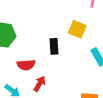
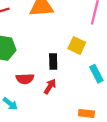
red arrow: (40, 84) -> (50, 86), moved

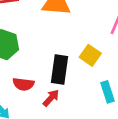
black rectangle: (53, 61) -> (60, 70), size x1.5

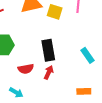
yellow square: (90, 55) -> (55, 12), moved

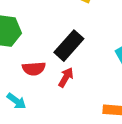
black rectangle: (48, 50) -> (69, 46), turned 45

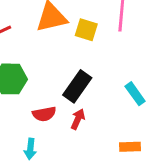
cyan arrow: (16, 101) -> (30, 149), turned 66

